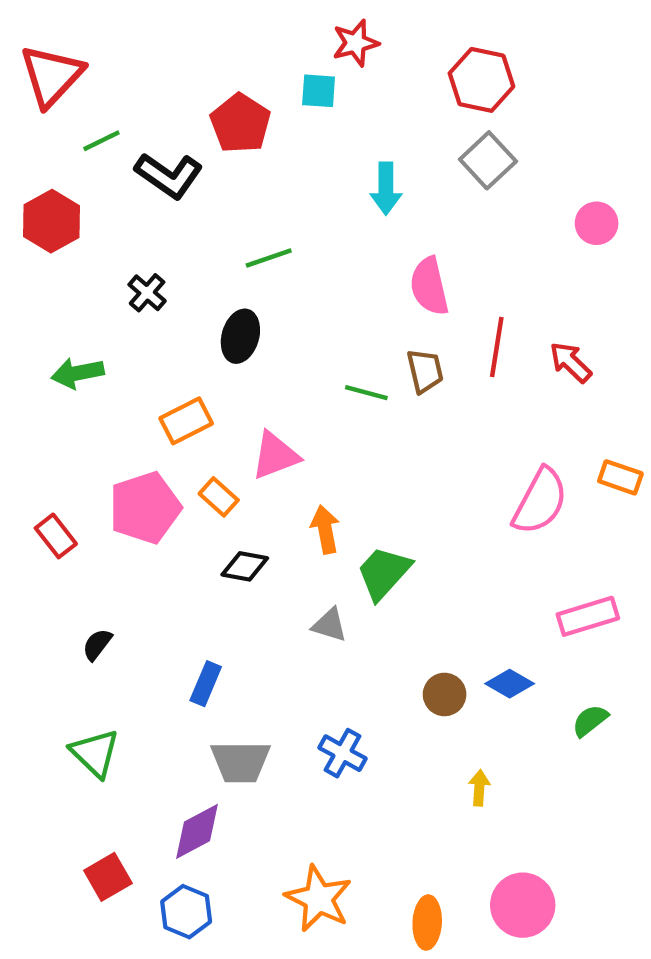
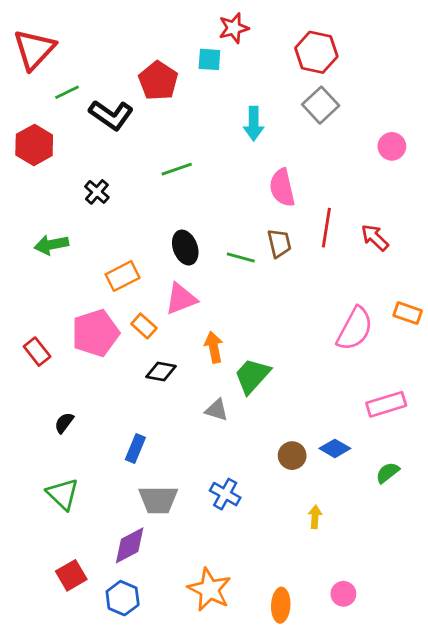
black ellipse: (240, 336) -> (185, 248), moved, turned -36
pink circle: (523, 905) -> (343, 594), size x0.6

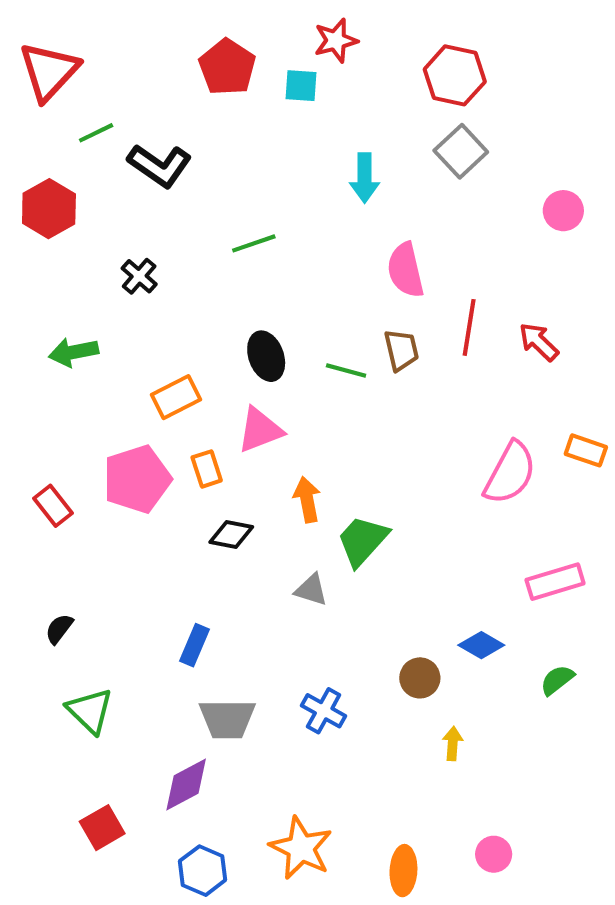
red pentagon: (158, 81) -> (227, 67), moved
orange rectangle: (144, 326) -> (207, 469), turned 30
black semicircle: (64, 423) -> (59, 629), moved
brown circle: (292, 456) -> (420, 678), moved
blue hexagon: (123, 598) -> (203, 871), moved

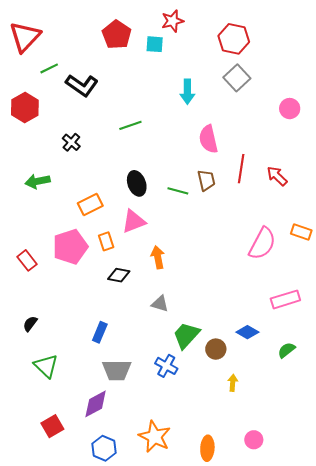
green trapezoid: (362, 541) -> (186, 335), moved

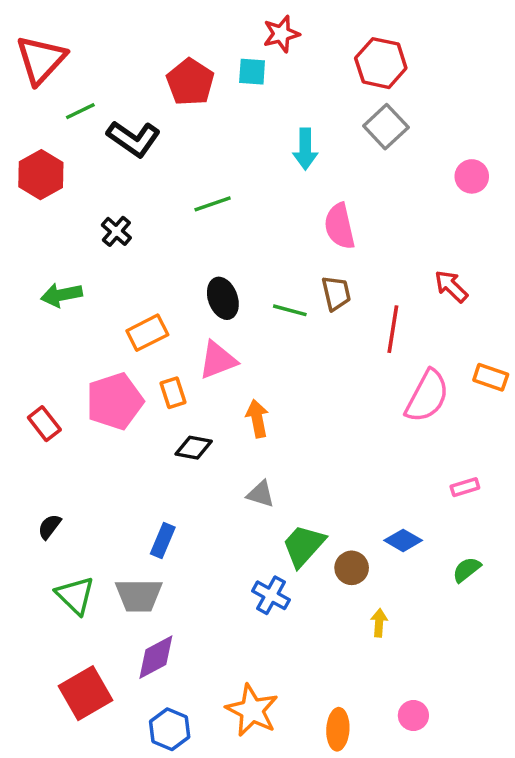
red pentagon: (117, 35) -> (190, 82), moved
red line: (241, 169) -> (393, 329), moved
pink rectangle: (285, 299) -> (465, 487), size x0.6
gray trapezoid: (117, 370) -> (139, 595), moved
red square: (52, 426) -> (86, 693), size x1.4

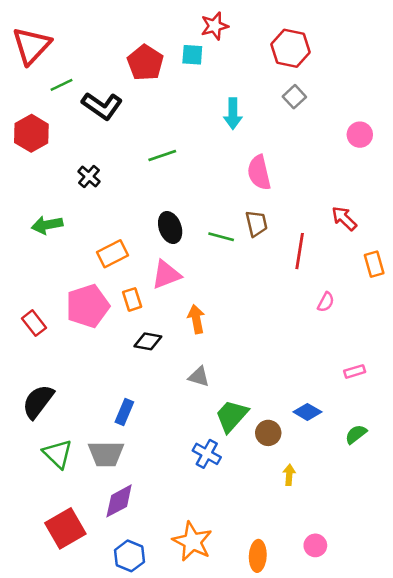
gray square: (386, 127) -> (294, 97), size x0.7
orange rectangle: (491, 377) -> (374, 264), moved, turned 55
pink semicircle: (427, 396) -> (326, 302), size x0.5
black semicircle: (49, 527) -> (38, 402), size x1.8

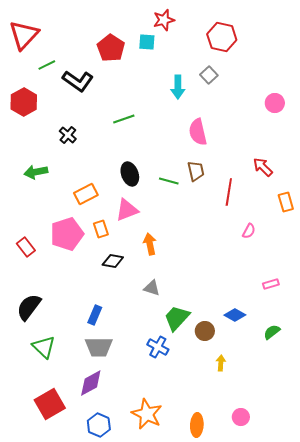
gray square: (294, 97) -> (209, 75), moved
gray trapezoid: (106, 454) -> (99, 347), moved

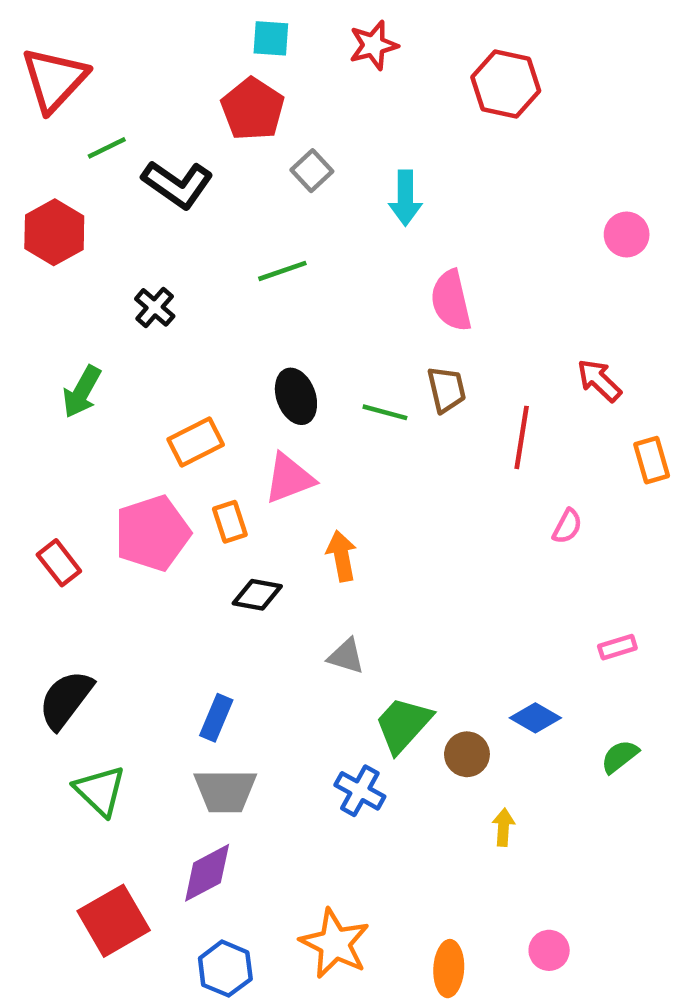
cyan square: (147, 42) -> (271, 38), moved
gray square: (209, 75) -> (312, 171), moved
green arrow: (36, 172) -> (82, 392), turned -50

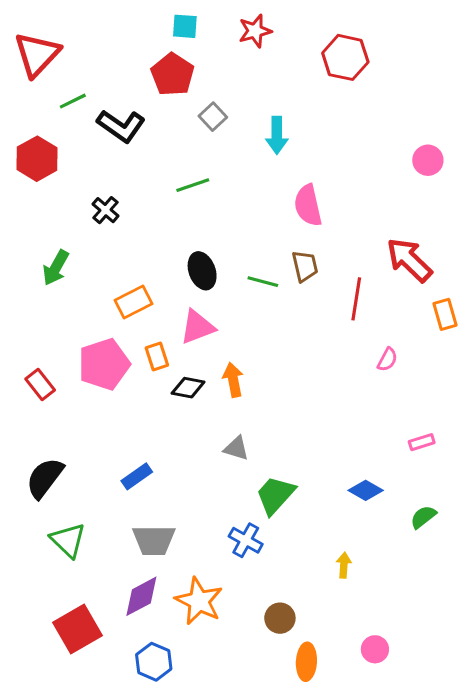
red arrow: (599, 380) -> (409, 260), size x1.5
black diamond: (257, 595) -> (188, 388), moved
blue rectangle: (216, 718) -> (137, 476), moved, turned 32
brown circle: (467, 754) -> (280, 618), moved
orange star: (335, 944) -> (199, 601), moved

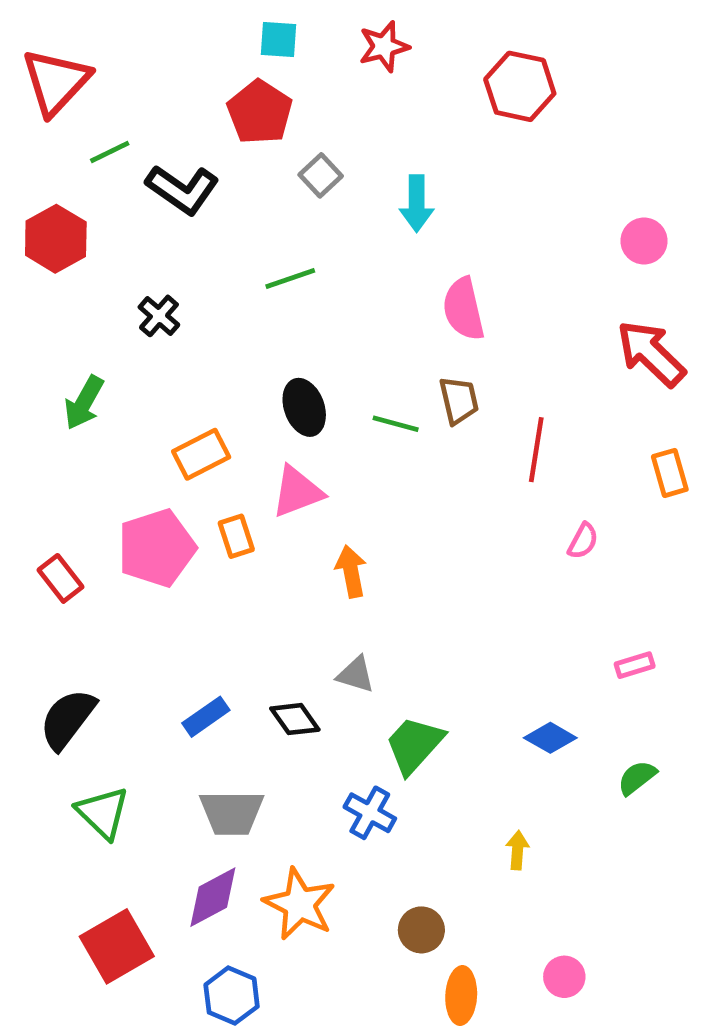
red arrow: (409, 260) -> (651, 353), moved
black diamond: (188, 388) -> (295, 719), moved, turned 44

